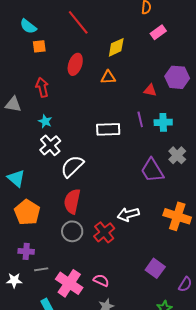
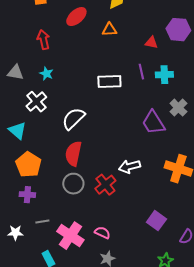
red ellipse: (75, 64) -> (76, 17), turned 30
gray triangle: (13, 104) -> (15, 73), moved
white cross: (50, 145) -> (36, 102), moved
purple cross: (26, 251) -> (27, 195), moved

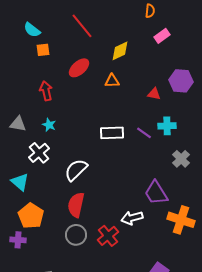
purple line: (141, 72) -> (144, 133), moved, turned -42
purple trapezoid: (153, 123) -> (156, 193), moved
purple cross: (27, 195) -> (18, 240), moved

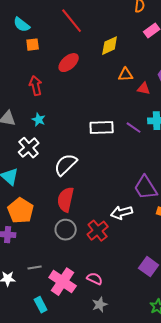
orange triangle: (112, 81) -> (126, 75), moved

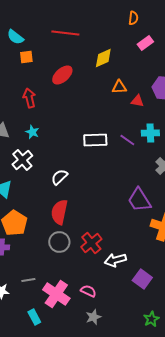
red line: (72, 21) -> (65, 33), turned -44
white semicircle: (66, 165) -> (59, 177), size x0.7
white arrow: (122, 213) -> (115, 260), moved

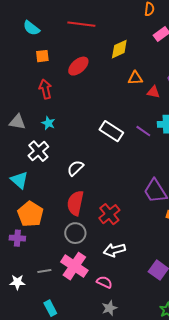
orange square: (26, 57) -> (42, 56), moved
white rectangle: (95, 140) -> (111, 131), turned 35
red cross: (91, 243) -> (109, 214), moved
white arrow: (115, 260) -> (114, 250), moved
pink cross: (56, 294) -> (74, 266), moved

